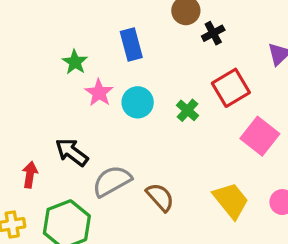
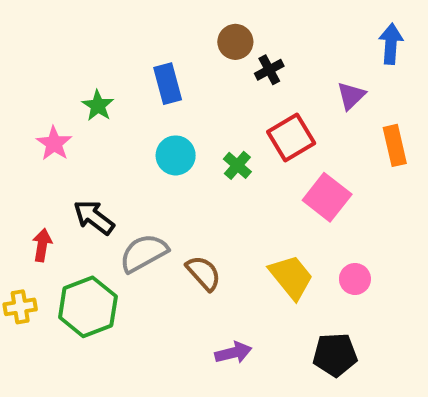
pink star: (99, 93) -> (54, 143), moved

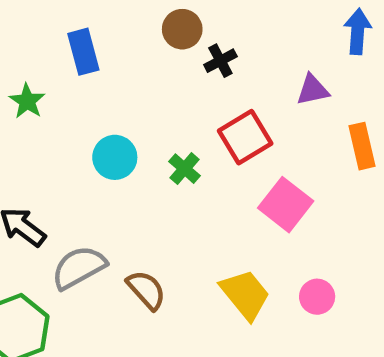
blue rectangle: (168, 84) -> (83, 52), moved
purple triangle: (351, 96) -> (313, 90), turned 32

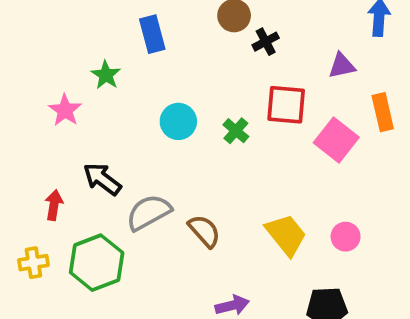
red square: (245, 137) -> (286, 105), turned 36
pink square: (286, 205) -> (336, 140), moved

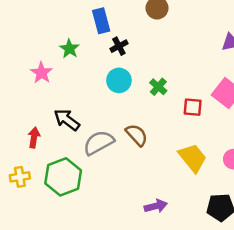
black cross: (266, 42) -> (119, 46), moved
red square: (286, 105) -> (193, 107), moved, size x0.7
brown semicircle: (204, 231) -> (137, 135), moved

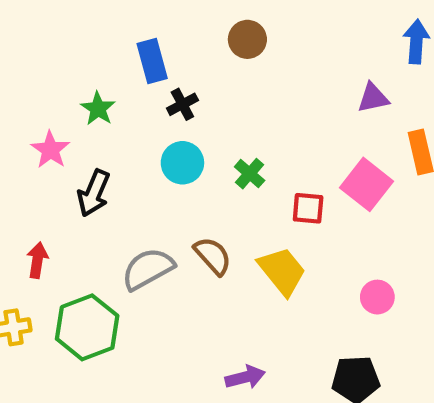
black arrow: (67, 120) -> (94, 193), moved, turned -104
yellow trapezoid: (193, 158) -> (282, 271), moved

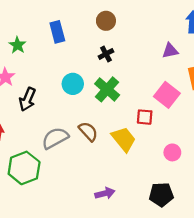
black cross: (182, 104) -> (106, 54), moved
green star: (98, 109) -> (17, 45), moved
green cross: (250, 174) -> (107, 89), size x1.6
red square: (308, 208) -> (145, 117), moved

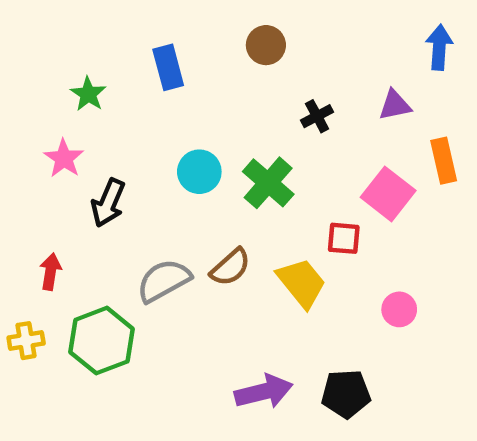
black cross: (106, 54) -> (317, 116), moved
brown semicircle: (88, 131) -> (230, 267), turned 90
purple arrow: (105, 193) -> (264, 392), size x1.4
black pentagon: (161, 194) -> (346, 394), moved

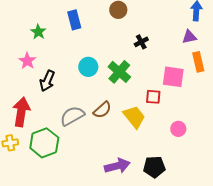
purple triangle: (395, 105) -> (189, 37), moved
pink square: (388, 194) -> (173, 77), turned -30
red arrow: (50, 272) -> (21, 112), size x1.8

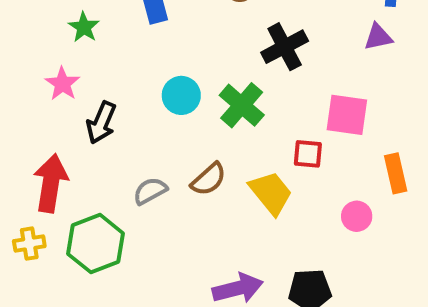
black cross: (141, 42) -> (285, 47), size x1.6
orange rectangle: (198, 62) -> (396, 173), moved
gray semicircle: (72, 116) -> (150, 191), size x0.7

